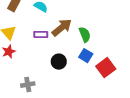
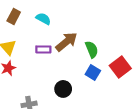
black circle: (59, 62) -> (63, 89), moved
red square: (106, 68) -> (120, 67), moved

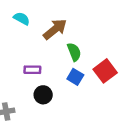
brown arrow: (66, 42) -> (55, 29), moved
purple rectangle: (43, 49) -> (32, 70), moved

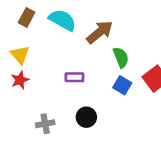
cyan semicircle: (22, 19) -> (62, 20), size x1.5
black circle: (43, 95) -> (86, 117), moved

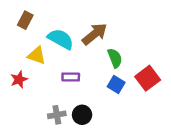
cyan semicircle: (62, 20) -> (61, 39), moved
yellow triangle: (20, 55) -> (37, 55), moved, turned -30
gray cross: (45, 124) -> (57, 115), moved

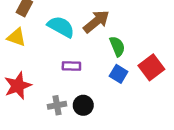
yellow triangle: (37, 55) -> (16, 37), moved
red star: (19, 79) -> (18, 86), moved, size x1.5

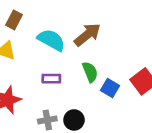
green semicircle: (117, 46) -> (90, 72), moved
purple rectangle: (71, 66) -> (51, 79), moved

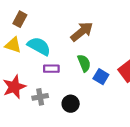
cyan semicircle: (51, 40) -> (39, 46), moved
gray cross: (47, 120) -> (40, 97), moved

